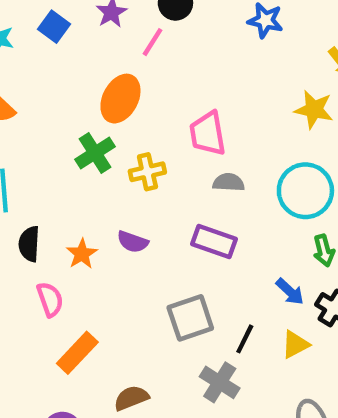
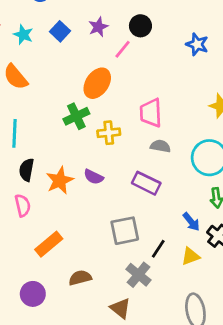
orange star: (82, 254) -> (60, 181), size x1.4
pink semicircle: (50, 299) -> (23, 205), moved

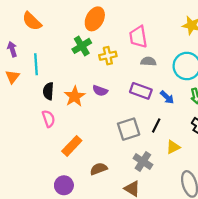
blue arrow: (191, 222) -> (167, 97), moved
black line: (158, 249) -> (156, 126), moved
yellow triangle: (190, 256) -> (173, 147), moved

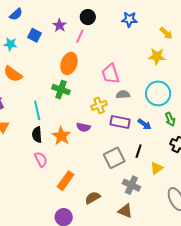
green cross: (82, 46) -> (61, 90), turned -30
yellow cross: (108, 56) -> (99, 105), moved
cyan line: (36, 64) -> (37, 110), moved

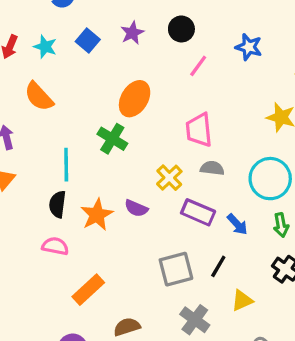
pink line: (80, 36) -> (198, 66), moved
yellow cross: (99, 105) -> (169, 178), turned -35
pink semicircle: (41, 159) -> (55, 246), turned -63

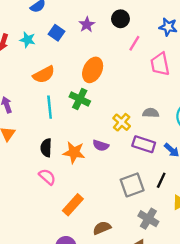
orange semicircle: (39, 97) -> (44, 75), moved, turned -70
pink trapezoid: (199, 130) -> (160, 64), moved
cyan line: (66, 165) -> (50, 107), moved
orange star: (97, 215) -> (74, 152), turned -30
pink semicircle: (55, 246) -> (47, 177), turned 36

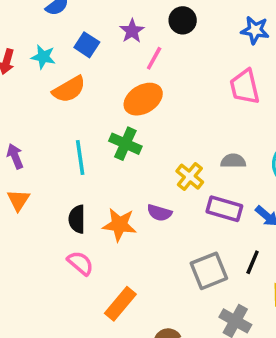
pink line: (134, 43) -> (154, 58), moved
orange ellipse: (93, 70) -> (143, 99), turned 35
orange semicircle: (44, 75) -> (69, 89), moved

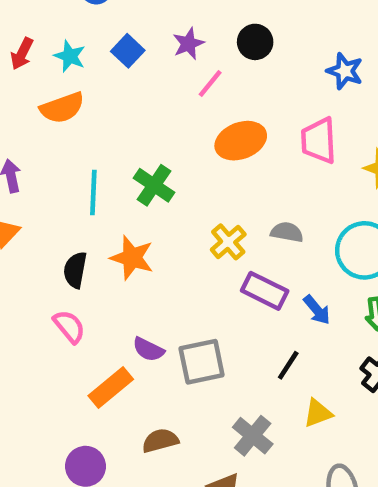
orange semicircle: (69, 89) -> (62, 108), moved
orange ellipse: (143, 99) -> (241, 141), moved
purple semicircle: (159, 213) -> (148, 349), moved
orange star: (119, 225) -> (132, 258), moved
gray square: (209, 271) -> (202, 362), moved

